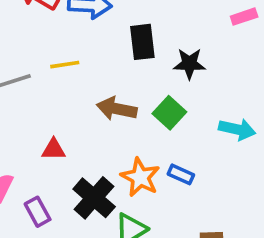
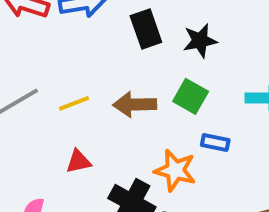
yellow line: (65, 65) -> (74, 103), moved
blue rectangle: (181, 174) -> (215, 143), moved

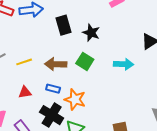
black star: (200, 41) -> (91, 33), turned 30
blue rectangle: (215, 143) -> (53, 89), moved

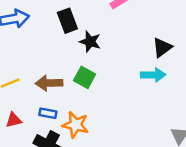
black rectangle: (63, 25) -> (67, 21), moved
cyan arrow: (123, 64) -> (153, 75), moved

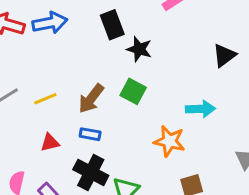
cyan arrow: (153, 75) -> (200, 109), moved
brown arrow: (49, 83) -> (91, 99), turned -50
orange star: (76, 125) -> (169, 141), moved

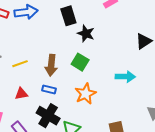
brown arrow: (91, 99) -> (51, 65), turned -35
orange star: (169, 141) -> (85, 94), moved, turned 30

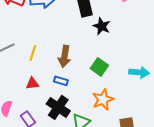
green square: (80, 62) -> (99, 67), moved
yellow line: (20, 64) -> (33, 53), turned -56
orange star: (85, 94) -> (103, 99), moved

